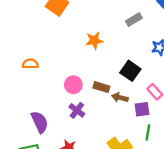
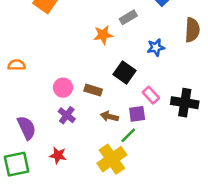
orange star: (94, 41) -> (103, 35), moved
brown arrow: (120, 98) -> (109, 116), moved
green line: (148, 132) -> (128, 135), moved, turned 35

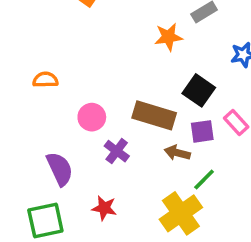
pink circle: (63, 88) -> (92, 117), moved
brown rectangle: (93, 90) -> (154, 115), size x1.6
purple square: (137, 114) -> (202, 131), moved

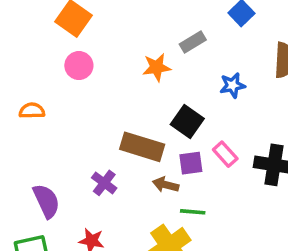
pink circle: (92, 117) -> (79, 66), moved
green line: (204, 180) -> (193, 212), turned 50

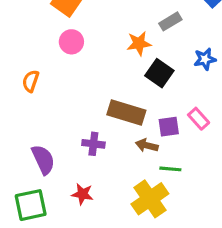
orange semicircle: (32, 111) -> (31, 81), turned -70
black square: (187, 122) -> (159, 73), moved
purple cross: (104, 183) -> (93, 144), turned -30

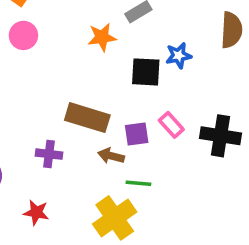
black square: (159, 73) -> (146, 72), moved, turned -32

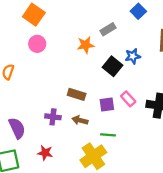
black square: (146, 72) -> (113, 66), turned 36
brown rectangle: (87, 118) -> (77, 94), size x0.7
brown arrow: (111, 156) -> (80, 120), moved

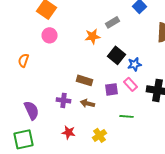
blue star: (133, 56) -> (134, 64), moved
green line: (108, 135) -> (126, 116), moved
red star: (45, 153) -> (68, 132), moved
yellow cross: (93, 156) -> (100, 135), size x0.6

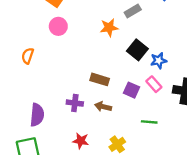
purple square: (112, 89) -> (131, 90), turned 32
purple semicircle: (32, 110) -> (37, 115), turned 30

